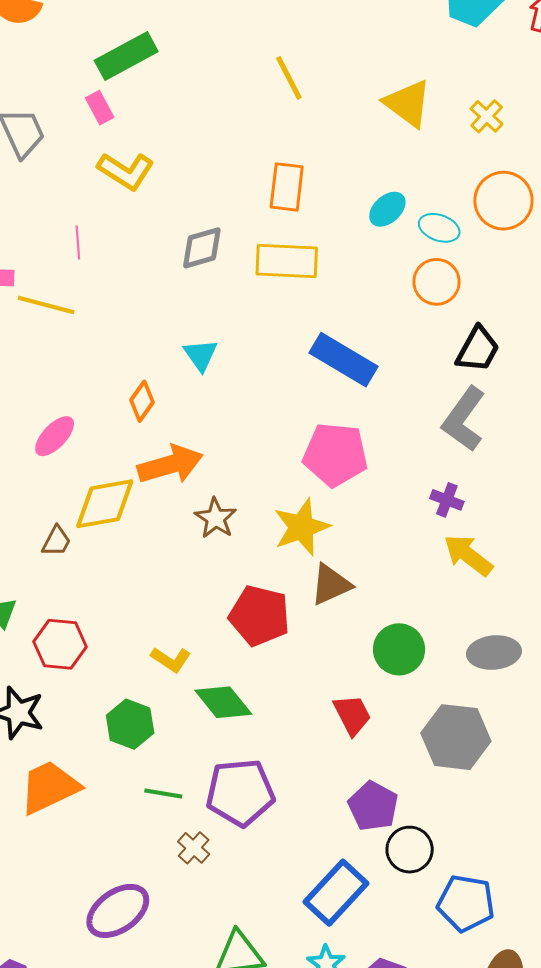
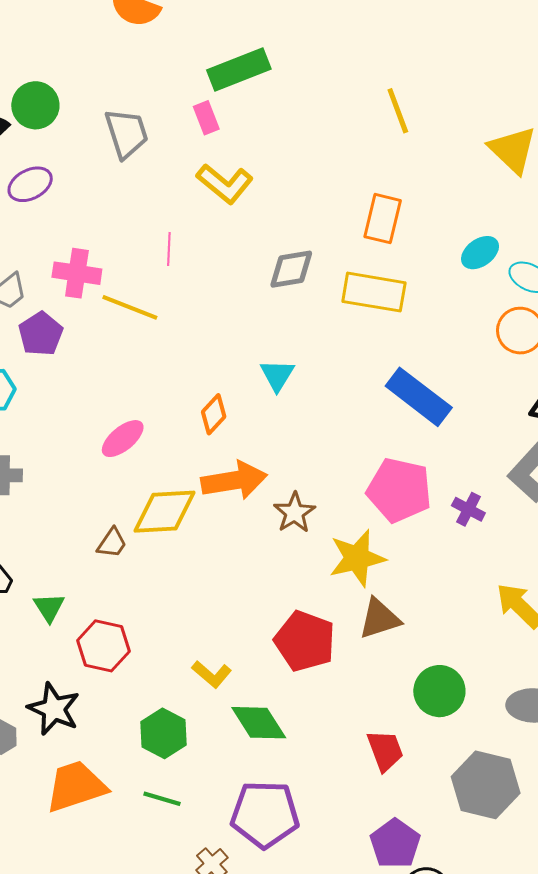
purple cross: (447, 500) -> (468, 509), moved
brown star: (216, 518) -> (294, 513), moved
green line: (163, 794) -> (162, 799), moved

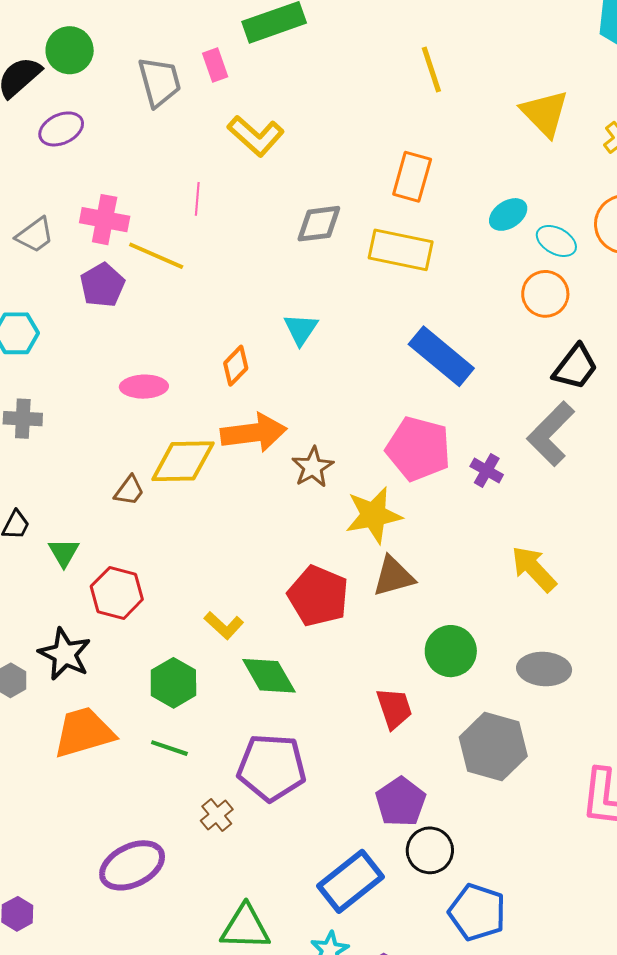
pink rectangle: (206, 118) -> (215, 65), moved
purple pentagon: (41, 334) -> (102, 285), moved
pink ellipse: (123, 439) -> (144, 387), turned 36

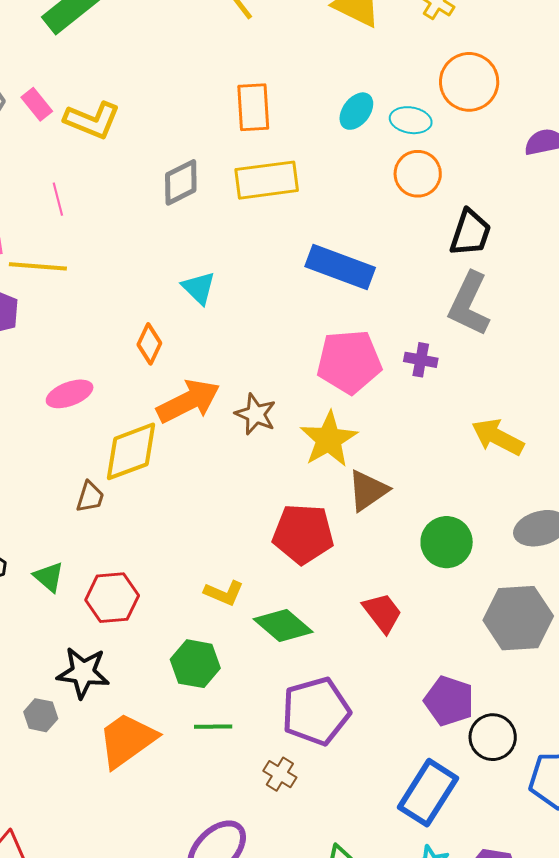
pink rectangle: (215, 65) -> (37, 104), moved
red trapezoid: (394, 708) -> (382, 613), moved

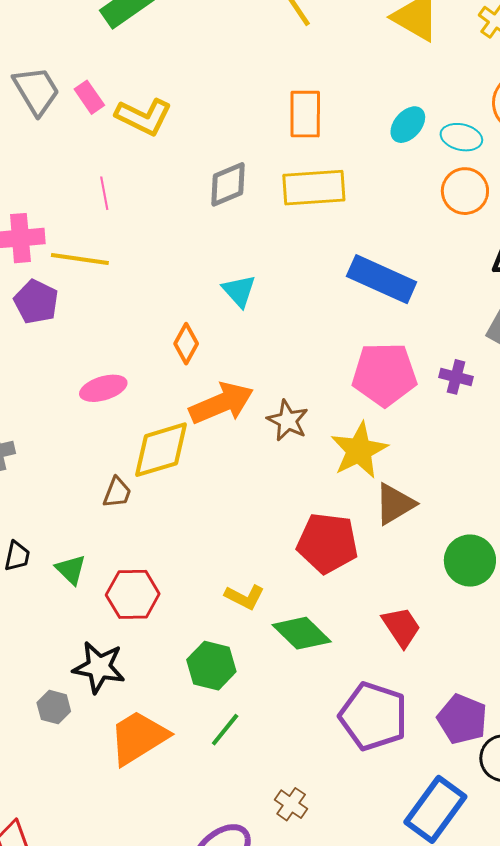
purple pentagon: (316, 711) -> (373, 716), moved, turned 30
green line: (213, 727) -> (225, 730), turned -54
brown cross: (280, 774) -> (291, 804), moved

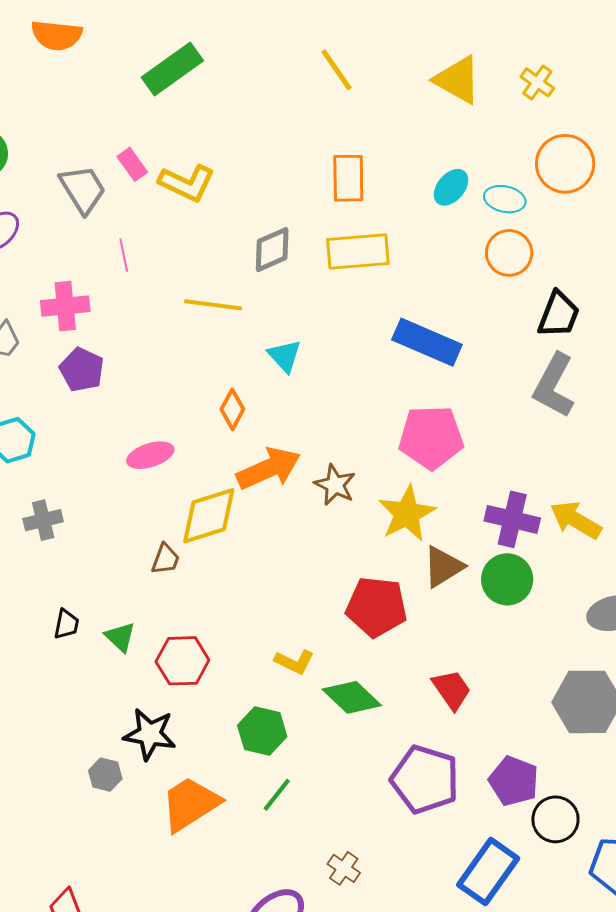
gray trapezoid: (36, 91) -> (83, 189), moved
pink line: (104, 193) -> (124, 255), moved
yellow line: (80, 259) -> (213, 305), moved
purple cross: (456, 377) -> (512, 519), moved, size x1.6
green circle: (470, 561) -> (507, 579), moved

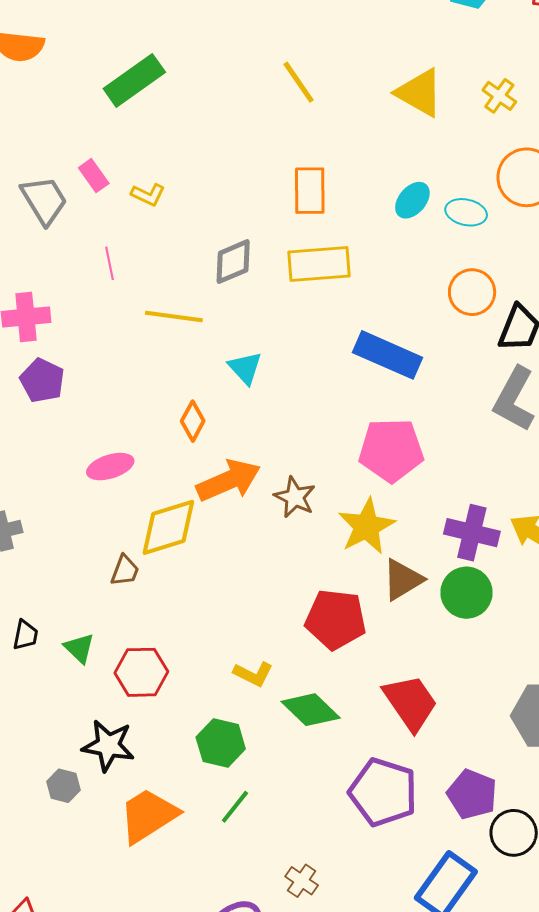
yellow L-shape: (187, 183) -> (148, 195), size x0.6
orange circle: (509, 253) -> (472, 292), moved
pink line: (124, 255) -> (110, 263), moved
red trapezoid: (452, 690) -> (410, 703), size x1.4

